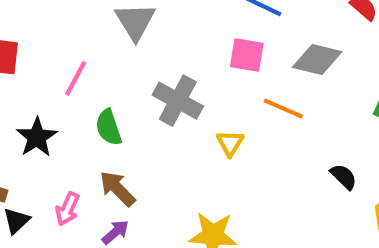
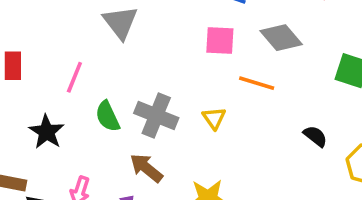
gray diamond: (317, 60) -> (281, 38), turned 42
gray cross: (178, 101) -> (156, 115), moved
brown arrow: (117, 189) -> (146, 168), moved

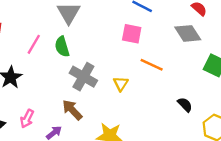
gray diamond: (281, 38) -> (188, 33), moved
green semicircle: (108, 116) -> (62, 47), moved

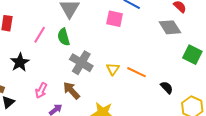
pink square: (132, 34) -> (115, 19), moved
orange line: (152, 65) -> (137, 72), moved
pink arrow: (27, 119) -> (41, 90), moved

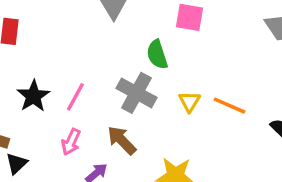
pink line: (40, 35) -> (75, 97), moved
green semicircle: (64, 37) -> (157, 55), moved

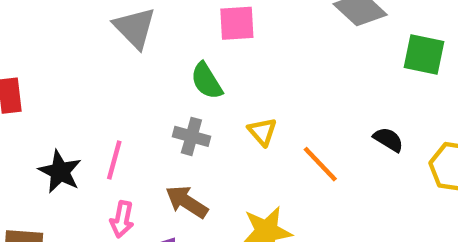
gray cross: (136, 93) -> (191, 136), size x0.7
orange line: (230, 106) -> (320, 164), moved, turned 36

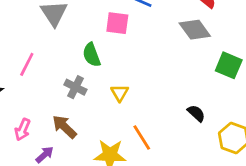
pink line: (114, 160) -> (27, 64), moved
orange line: (320, 164) -> (142, 137), moved

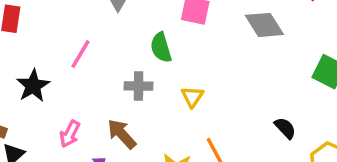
gray diamond: (195, 30) -> (264, 25), moved
gray cross: (75, 87) -> (139, 86), turned -30

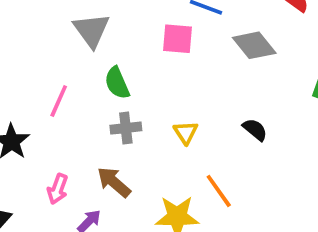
green semicircle: (161, 47) -> (117, 83), moved
black semicircle: (285, 128) -> (255, 130), moved

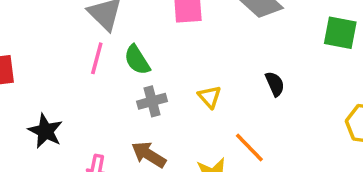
pink line: (59, 101) -> (97, 58), moved
black semicircle: (255, 130) -> (275, 84), turned 35

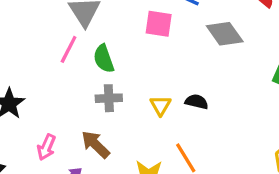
black semicircle: (275, 84) -> (197, 102), moved, turned -65

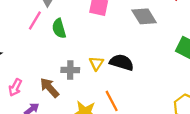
gray cross: (109, 98) -> (70, 70), moved
black semicircle: (197, 102) -> (122, 62), size x1.5

